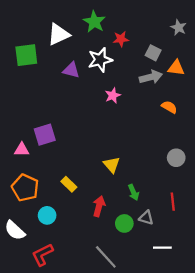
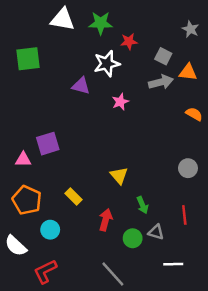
green star: (94, 22) -> (101, 23), turned -30
white triangle: (59, 34) -> (62, 19), moved, turned 35
purple triangle: (71, 70) -> (81, 86), moved
orange semicircle: (169, 107) -> (194, 114), moved

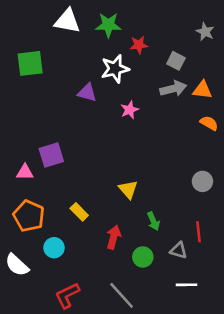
orange triangle: (188, 72) -> (202, 90), moved
gray triangle: (156, 232) -> (179, 250), moved
red L-shape: (45, 271) -> (67, 295), moved

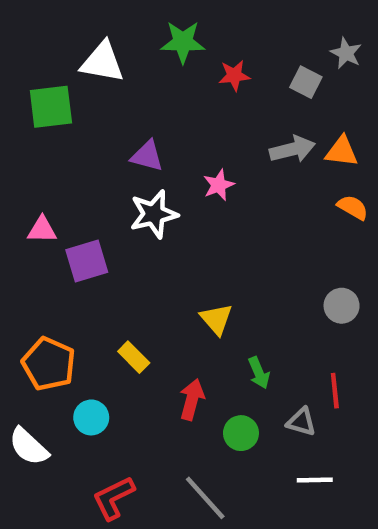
white triangle: (67, 21) -> (102, 62), moved
gray square: (176, 61) -> (306, 82), moved
white star: (115, 69) -> (154, 214), moved
pink triangle: (25, 172) -> (42, 230), moved

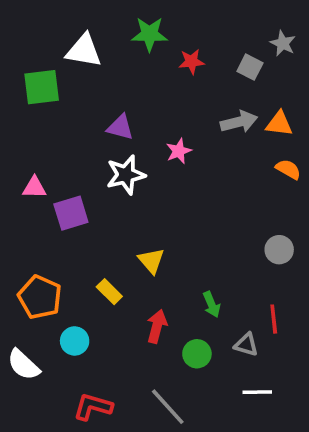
yellow triangle: (216, 319) -> (151, 261), moved
red L-shape: (114, 498) -> (93, 407), turned 42

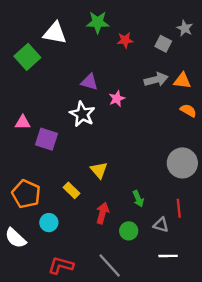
green square: (42, 87) -> (27, 57), turned -35
purple triangle: (120, 127) -> (89, 82), moved
white star: (126, 175) -> (82, 114), turned -30
purple square: (71, 213) -> (46, 139), turned 35
gray circle: (279, 250) -> (182, 163), size x1.6

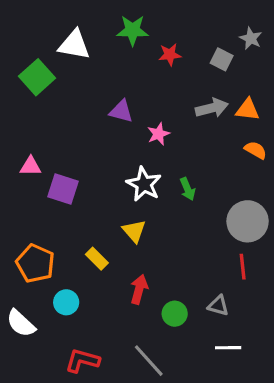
white star: (82, 114) -> (144, 184), moved
green arrow: (138, 199) -> (188, 189), moved
red line: (179, 208) -> (243, 267), moved

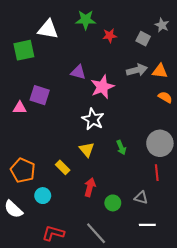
green square: (37, 77) -> (24, 50), turned 30
pink star: (158, 134) -> (102, 87), size x1.6
purple square: (63, 189) -> (40, 95), moved
green arrow: (188, 189) -> (121, 147), moved

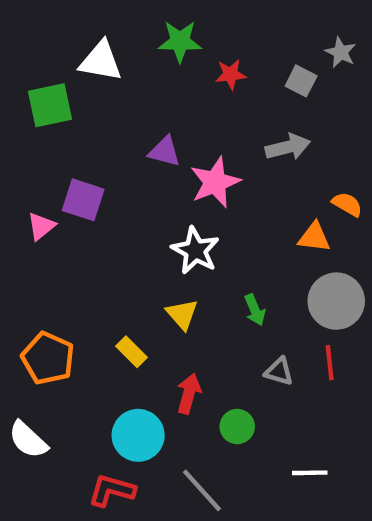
orange triangle: (160, 71) -> (314, 237), moved
pink triangle: (20, 108) -> (41, 226), turned -40
cyan circle: (43, 196) -> (138, 435), moved, size x1.5
gray triangle: (141, 198) -> (279, 372), moved

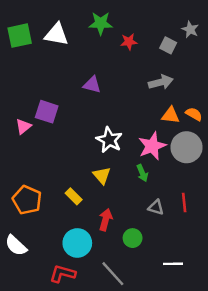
green square: (50, 105) -> (20, 36), moved
pink star: (215, 182) -> (152, 146), moved
orange triangle: (314, 237) -> (171, 115), moved
gray circle: (336, 301) -> (187, 147), moved

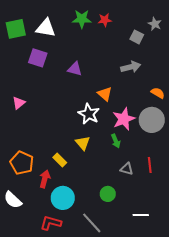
red star: (129, 42) -> (105, 20), moved
purple square: (47, 112) -> (38, 58), moved
orange triangle: (171, 115) -> (105, 94), moved, turned 35
red arrow: (106, 220) -> (45, 179), moved

